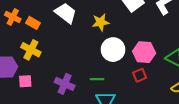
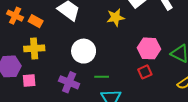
yellow star: (101, 22) -> (115, 17), moved
yellow cross: (31, 50) -> (34, 48), turned -30
white circle: (113, 50) -> (84, 51), moved

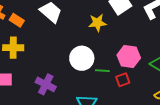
white circle: (84, 51) -> (82, 58), moved
green line: (102, 77) -> (102, 71), moved

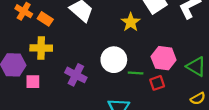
yellow star: (97, 23) -> (131, 22), turned -30
purple cross: (46, 84) -> (76, 75), moved

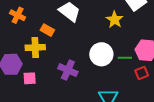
orange rectangle: (45, 19) -> (47, 30), moved
green line: (136, 73) -> (125, 58), moved

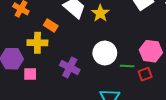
yellow star: (115, 20) -> (100, 13), moved
green line: (125, 58) -> (127, 66), moved

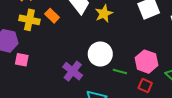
yellow cross: (37, 43) -> (29, 20), moved
purple cross: (70, 67) -> (73, 71), moved
red square: (145, 74) -> (145, 86), moved, turned 32

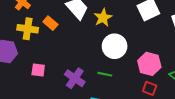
white circle: (100, 54) -> (115, 46), moved
pink square: (22, 60) -> (38, 70), moved
green line: (120, 71) -> (105, 74), moved

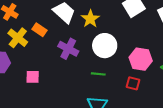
yellow cross: (28, 29) -> (18, 38), turned 36
purple cross: (75, 78) -> (68, 49), moved
red square: (150, 88) -> (133, 83), moved

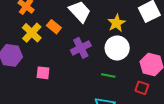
yellow star: (90, 19) -> (116, 23), moved
purple cross: (68, 49) -> (81, 48), turned 30

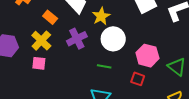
yellow star: (116, 23) -> (101, 16), moved
yellow cross: (32, 33) -> (41, 41), moved

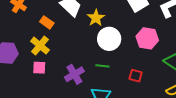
purple cross: (77, 39) -> (74, 74), moved
pink hexagon: (147, 56) -> (147, 38), moved

